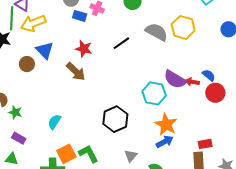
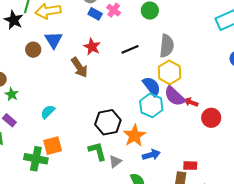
yellow hexagon: (183, 27) -> (169, 72), moved
gray semicircle: (156, 32) -> (167, 46), turned 55
blue semicircle: (209, 75) -> (152, 86), moved, size x1.5
orange star: (166, 124) -> (134, 136), moved
green L-shape: (88, 154) -> (97, 151), moved

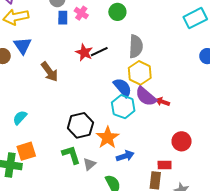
blue rectangle: (95, 14) -> (63, 18), turned 64
red star: (92, 47) -> (84, 52), moved
red circle: (211, 118) -> (182, 141), moved

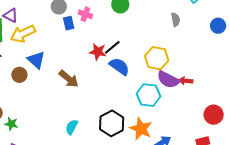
gray semicircle: (136, 46) -> (175, 20), moved, size x0.6
blue semicircle: (123, 88) -> (119, 66), moved
cyan semicircle: (20, 118) -> (72, 127), moved

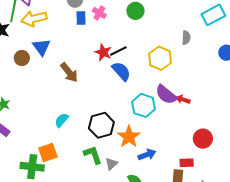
yellow hexagon: (157, 58) -> (160, 58), moved

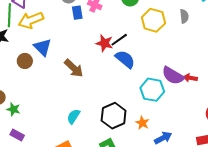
yellow hexagon: (160, 58) -> (153, 20), moved
orange star: (129, 137) -> (142, 123), size x0.6

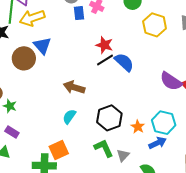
black line: (119, 40) -> (105, 60), moved
brown circle: (25, 61) -> (24, 58), size x1.5
brown arrow: (74, 68) -> (74, 87), moved, turned 150
cyan hexagon: (152, 90) -> (164, 123), moved

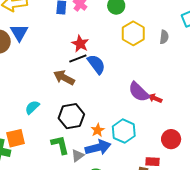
brown arrow: (74, 87) -> (64, 78), moved
blue arrow: (157, 143) -> (98, 147), moved, size x1.4

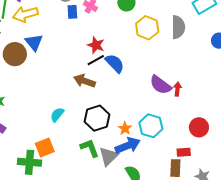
gray semicircle: (164, 37) -> (178, 27), size x1.6
red arrow: (155, 98) -> (177, 89), turned 80
gray triangle: (78, 156) -> (109, 156), size x1.5

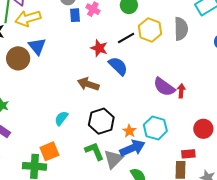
black line: (96, 60) -> (126, 38), moved

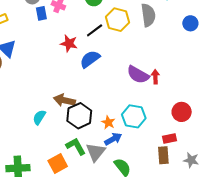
blue semicircle: (118, 66) -> (90, 59), turned -75
brown arrow: (88, 84) -> (64, 100), moved
blue arrow: (132, 148) -> (113, 139), size x0.7
orange square: (49, 151) -> (58, 164), moved

